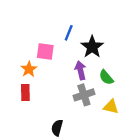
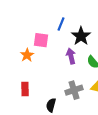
red rectangle: (25, 93) -> (25, 89), moved
gray cross: (84, 95) -> (74, 90), moved

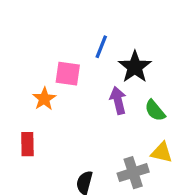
red rectangle: (25, 89) -> (27, 144), moved
gray cross: (74, 90) -> (133, 173), moved

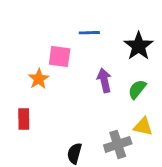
blue line: (101, 47) -> (89, 33), turned 66
black star: (135, 67) -> (139, 46), moved
green semicircle: (155, 111) -> (137, 89), turned 78

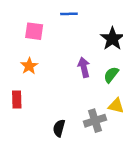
blue line: (89, 33) -> (69, 14), moved
pink square: (60, 56) -> (34, 31), moved

